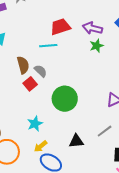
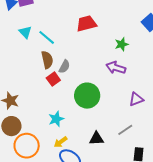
purple arrow: (92, 28) -> (116, 68), moved
cyan line: (48, 46) -> (47, 37), moved, turned 42
gray semicircle: (41, 71) -> (64, 67), turned 72

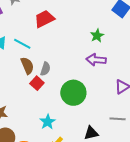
red trapezoid: (86, 24) -> (44, 19), moved
gray line: (125, 130) -> (118, 119), turned 49

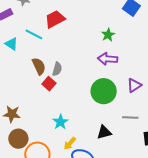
cyan line: (22, 44) -> (34, 34), moved
green circle: (73, 93) -> (104, 91), moved

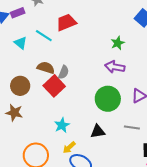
brown semicircle: (39, 66) -> (46, 68), turned -54
red square: (49, 84) -> (54, 86), size x1.5
black triangle: (104, 132) -> (98, 131), moved
brown circle: (18, 139) -> (20, 86), moved

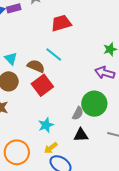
cyan line: (44, 36) -> (54, 54), moved
cyan triangle: (21, 43) -> (11, 59), moved
gray semicircle: (64, 72) -> (78, 113), moved

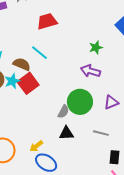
cyan star: (46, 125) -> (12, 81), moved

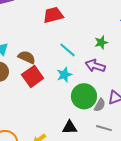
cyan line: (39, 53) -> (67, 50), moved
cyan star: (12, 81) -> (64, 75), moved
gray semicircle: (63, 112) -> (100, 105), moved

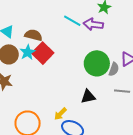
purple arrow: (95, 66) -> (93, 24), moved
cyan star: (64, 75) -> (28, 52), moved

